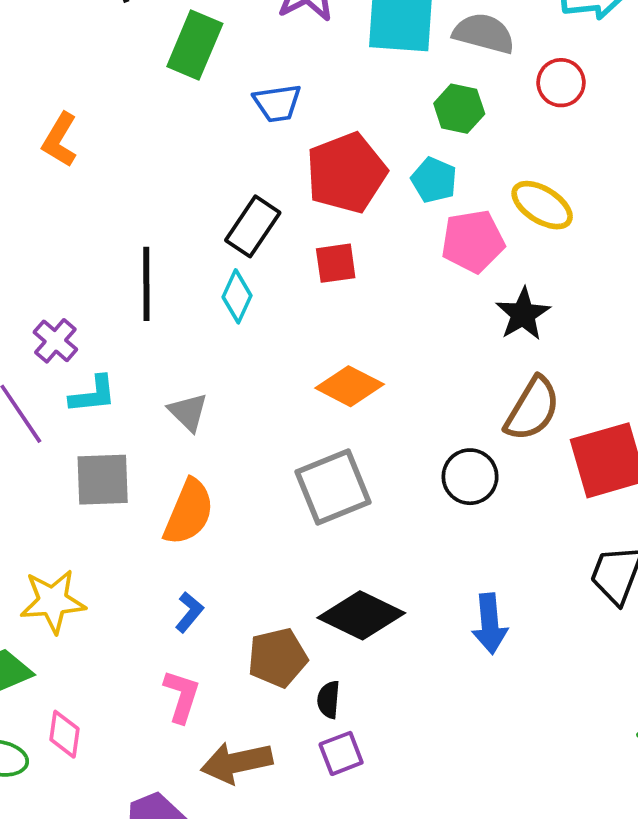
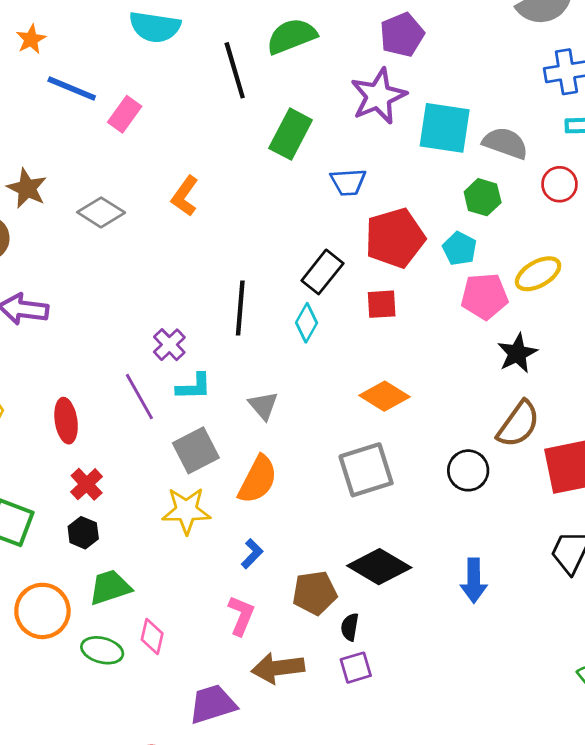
yellow ellipse: (542, 205) -> (538, 274), turned -66
gray square: (103, 480) -> (196, 450), turned -30
yellow star: (53, 601) -> (186, 511), moved

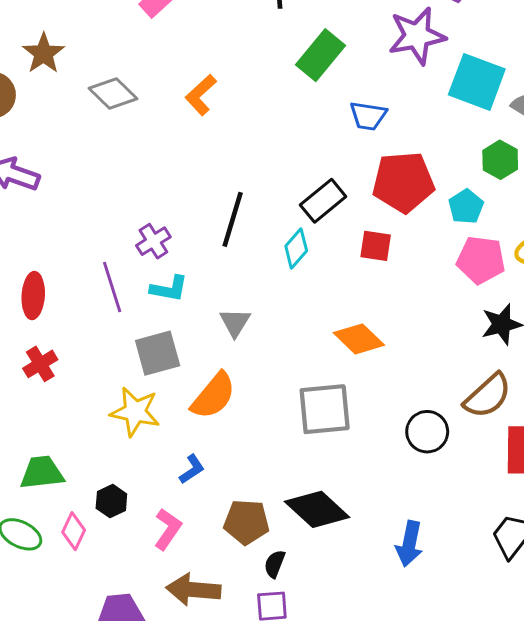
black hexagon: (83, 533) -> (111, 501), moved

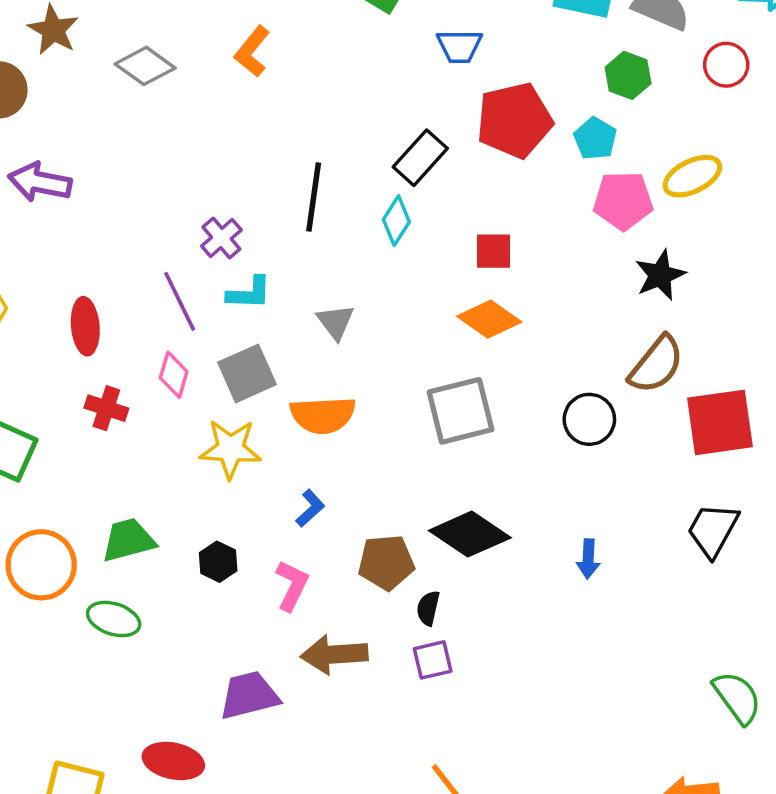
red square: (376, 246) -> (493, 251), moved
red cross: (40, 364) -> (106, 408), turned -32
orange semicircle: (213, 396) -> (323, 415), turned 56
pink diamond: (74, 531) -> (174, 375), moved
blue arrow: (409, 544) -> (588, 559), size x0.7

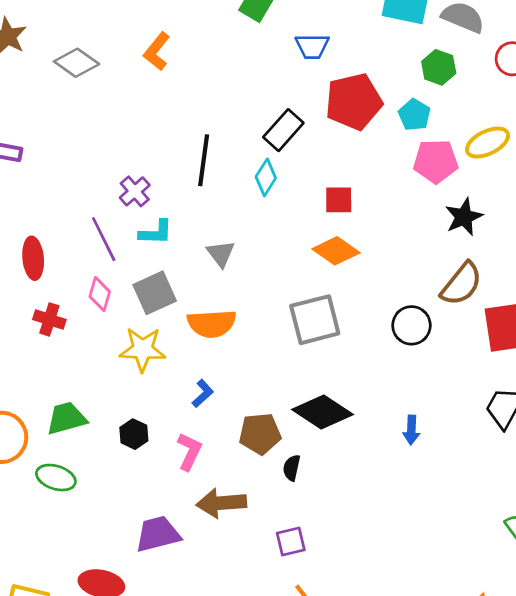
purple square: (433, 660) -> (291, 542), moved

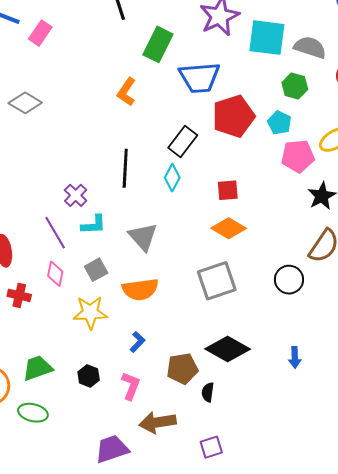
blue trapezoid: (312, 46) -> (199, 77), size x1.6
orange L-shape: (157, 51) -> (127, 92), moved
gray triangle: (221, 254) -> (143, 237), size x1.4
gray square: (155, 293) -> (96, 270), size x0.7

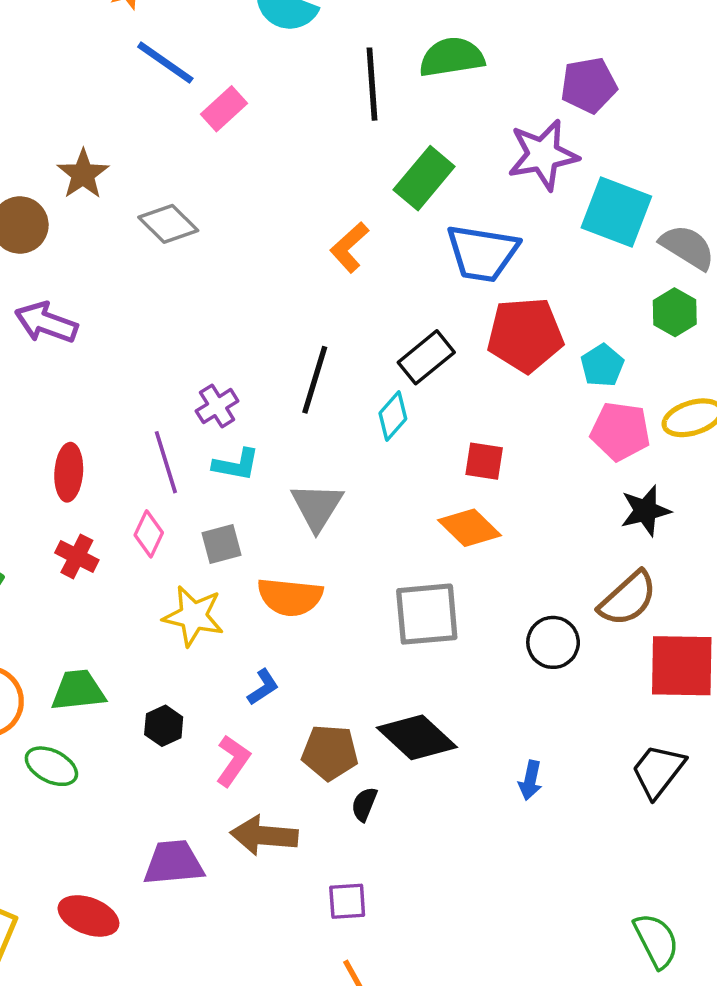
green hexagon: (295, 86) -> (675, 312), moved

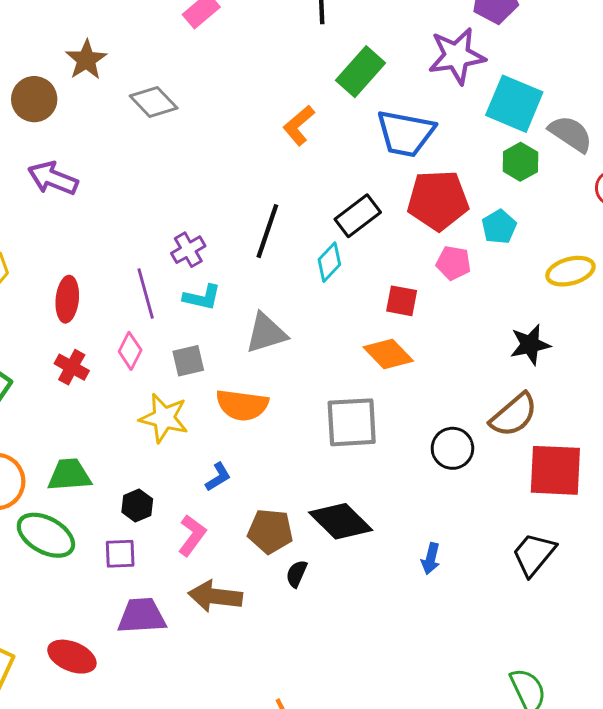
green hexagon: (675, 312) -> (520, 162), moved
pink pentagon: (620, 431) -> (453, 263), moved, size x0.7
gray triangle: (317, 507) -> (266, 333), turned 39
green ellipse: (51, 766) -> (46, 535), size x1.4
purple square: (347, 901) -> (120, 554), moved

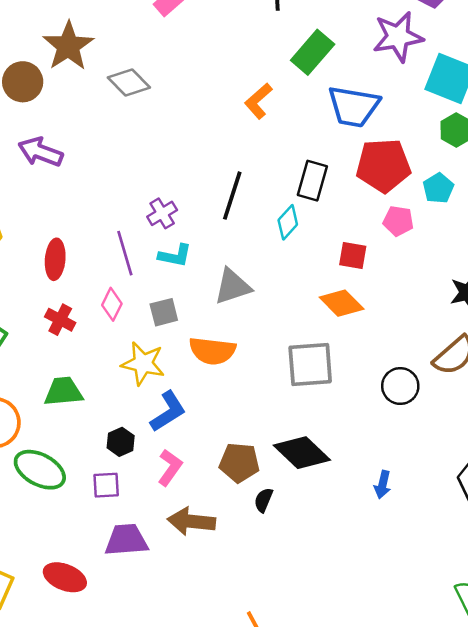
brown star: (86, 60) -> (68, 46), size x1.4
black rectangle: (358, 216) -> (312, 181), turned -36
green trapezoid: (69, 475) -> (63, 392), moved
blue L-shape: (218, 477) -> (168, 411), moved, size x1.6

